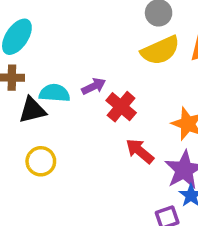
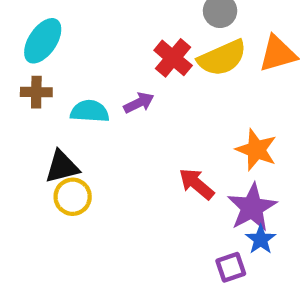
red cross: (121, 107) -> (173, 58), moved
black triangle: (32, 110) -> (62, 167), moved

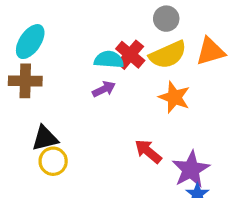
brown cross: (36, 92) -> (25, 81), size x1.4
cyan semicircle: (90, 111) -> (109, 60), moved
orange star: (256, 150) -> (174, 97), moved

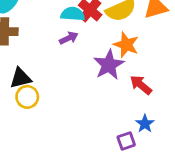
red arrow: (148, 151) -> (141, 85), moved
purple star: (191, 169) -> (109, 65), moved

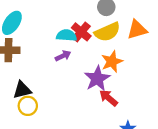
orange star: (126, 45) -> (112, 61), turned 30
red arrow: (141, 85) -> (109, 98), moved

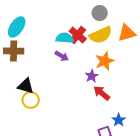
purple arrow: (63, 56) -> (62, 56), turned 56
purple star: (97, 79) -> (92, 76), size x0.6
black triangle: (22, 90) -> (26, 86), turned 30

